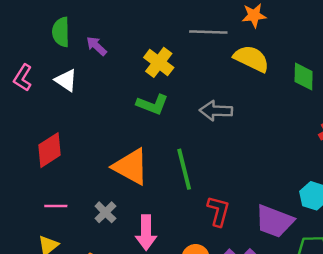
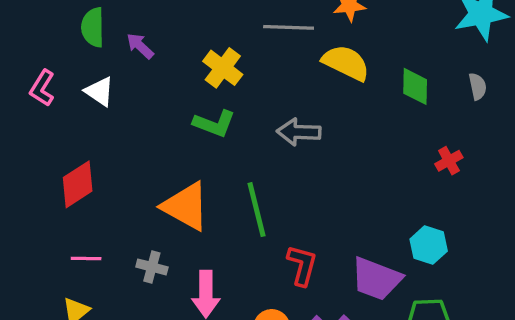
gray cross: (105, 212) -> (152, 267), turned -30

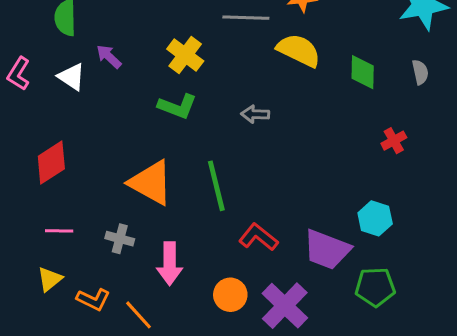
purple arrow: (140, 46) -> (109, 57), moved
gray arrow: (299, 132) -> (255, 114), size x0.7
red L-shape: (302, 265) -> (258, 237), turned -66

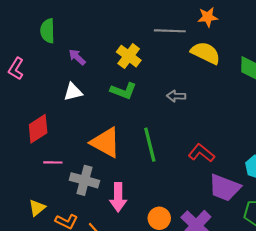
white triangle: (72, 77) -> (73, 92), moved, turned -48
pink line: (59, 231) -> (53, 162), moved
red L-shape: (258, 237) -> (201, 153), moved
gray cross: (120, 239) -> (84, 180), size x1.5

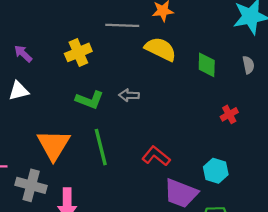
yellow cross: (129, 56) -> (78, 52), turned 30
green L-shape: (123, 91) -> (90, 100), moved
orange triangle: (106, 142) -> (54, 145), turned 32

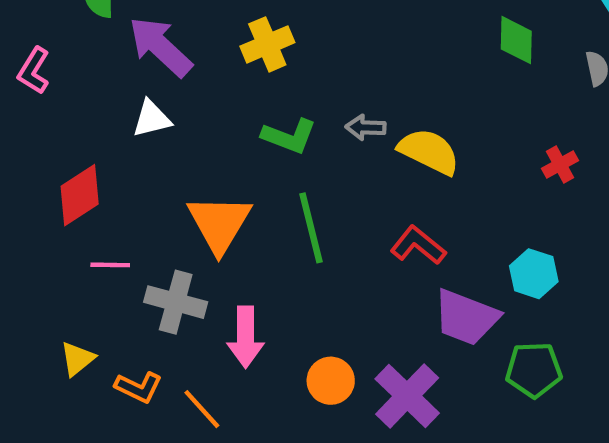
yellow semicircle: (161, 49) -> (429, 151), moved
purple arrow: (23, 54) -> (160, 47), size x1.8
green diamond: (207, 65) -> (516, 40), moved

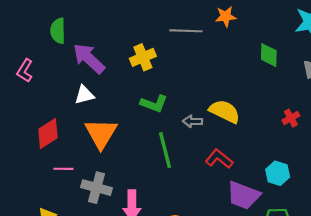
gray arrow: (366, 127) -> (193, 121), moved
orange triangle: (219, 223) -> (101, 133), moved

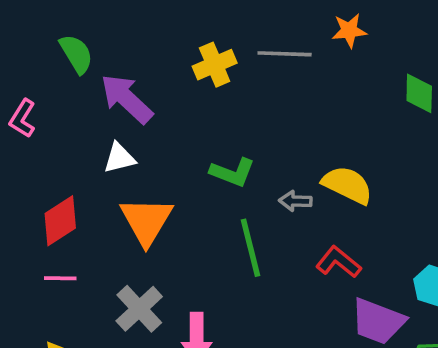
green semicircle: (58, 31) -> (76, 54), turned 150
yellow cross: (143, 57) -> (215, 65), moved
pink line: (63, 169) -> (60, 278), moved
gray cross: (97, 188) -> (139, 309), turned 32

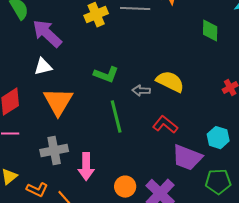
gray cross: (139, 309) -> (54, 151), turned 32

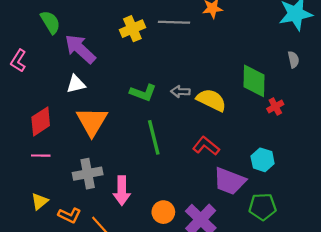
green diamond: (210, 31) -> (254, 81), moved, size x1.4
gray arrow: (141, 91) -> (180, 92), moved

